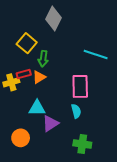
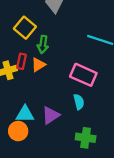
red rectangle: (24, 74) -> (21, 61), turned -64
pink rectangle: (80, 86) -> (83, 75), turned -65
cyan triangle: (37, 108) -> (25, 114), moved

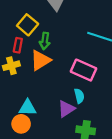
red rectangle: (21, 61) -> (18, 45), moved
orange triangle: (38, 65) -> (40, 60), size x1.5
purple triangle: (51, 115) -> (66, 109), moved

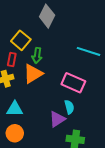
cyan triangle: (28, 108) -> (15, 109), moved

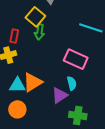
yellow square: (21, 40) -> (35, 17), moved
orange triangle: (33, 74) -> (32, 82), moved

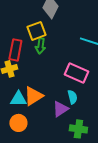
yellow square: (35, 17) -> (36, 31), turned 30
red rectangle: (14, 36) -> (15, 50), size x1.5

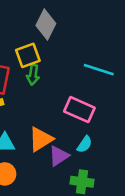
orange triangle: (33, 96) -> (41, 139), moved
cyan semicircle: (72, 97) -> (85, 144), moved, turned 48

